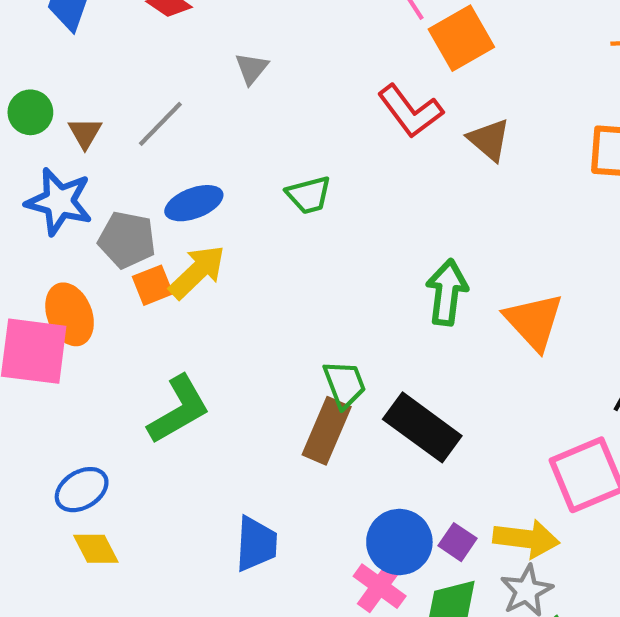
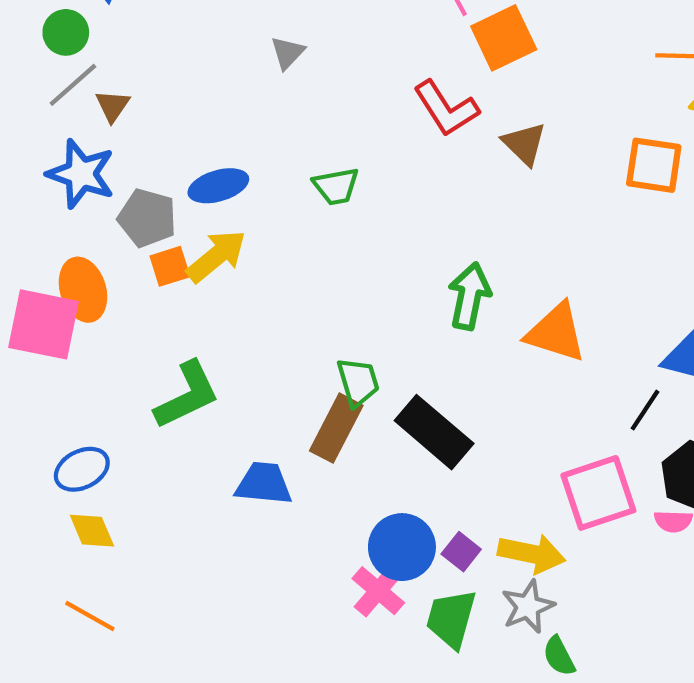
green circle: (30, 112) -> (66, 32), moved
gray line: (160, 124) -> (73, 85), moved
orange triangle: (534, 321) -> (556, 333), turned -34
blue trapezoid: (256, 544) -> (264, 484), moved, turned -92

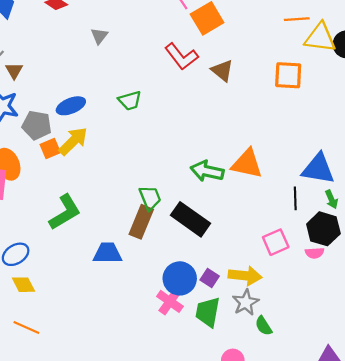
green arrow: (469, 296) -> (207, 171), moved, turned -84
black line: (645, 410) -> (295, 198), turned -30
pink square: (598, 493) -> (276, 242), size x0.7

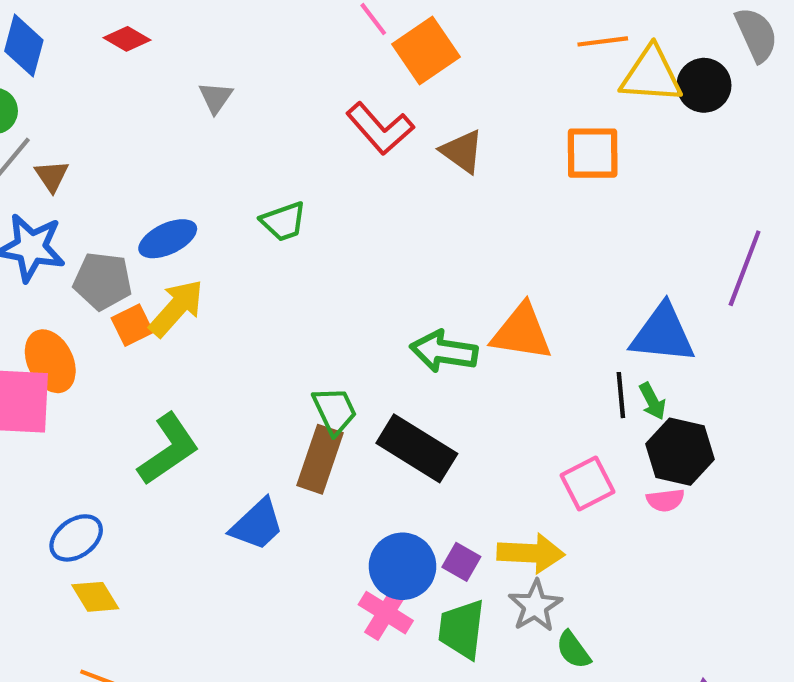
green arrow: (331, 199) -> (652, 401), moved
blue trapezoid: (107, 253) -> (257, 525), turned 140

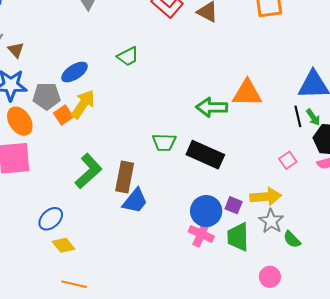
orange ellipse: (50, 361) -> (20, 121), moved
green trapezoid: (335, 411) -> (164, 142), turned 125
brown rectangle: (320, 459) -> (125, 177), moved
pink square: (587, 484) -> (288, 160), size x0.7

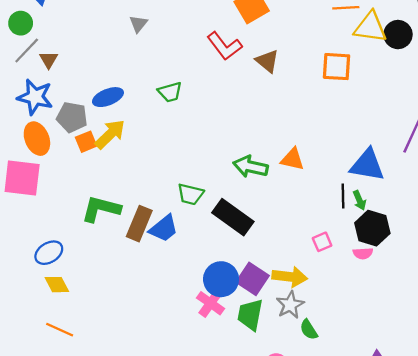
orange triangle: (247, 93) -> (293, 159), size x0.7
green L-shape: (88, 171) -> (101, 209), turned -135
blue trapezoid: (135, 201) -> (164, 228), moved
purple square: (234, 205) -> (252, 279), size x1.6

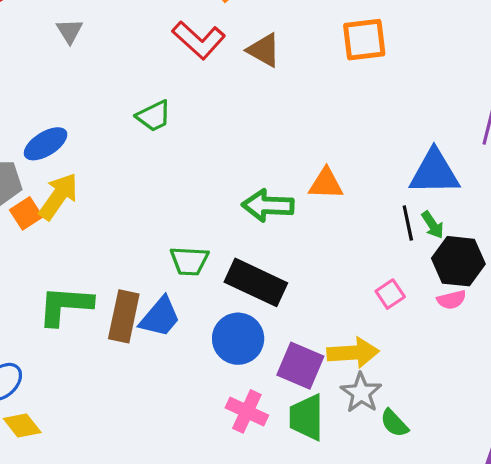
green trapezoid: (170, 92) -> (154, 116), moved
blue circle: (221, 279) -> (238, 339), moved

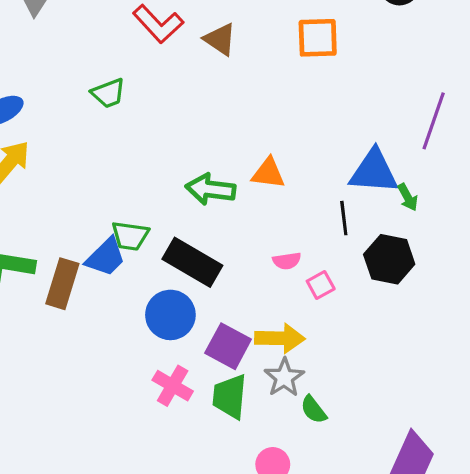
green arrow: (433, 225) -> (408, 197), moved
pink semicircle: (452, 300) -> (287, 261), moved
blue trapezoid: (160, 317) -> (106, 257), moved

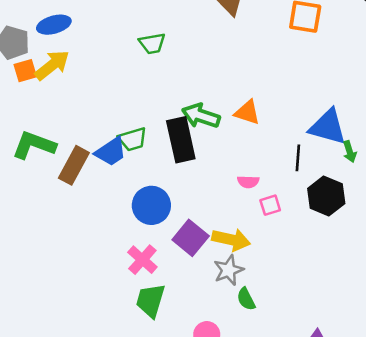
green trapezoid: (108, 93) -> (152, 43), moved
green trapezoid: (130, 236) -> (133, 139), turned -36
black rectangle: (192, 262) -> (181, 140), moved, turned 36
green trapezoid: (230, 397) -> (151, 301), moved

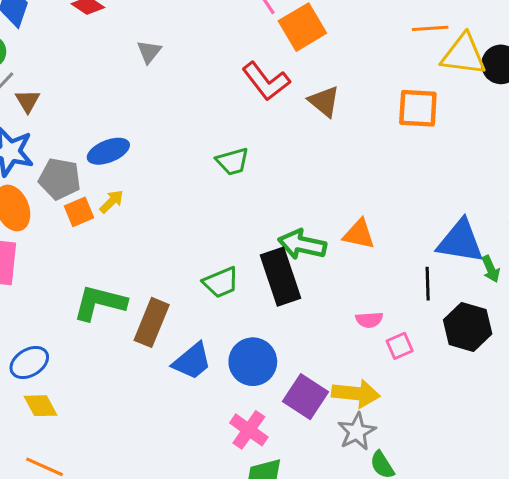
yellow arrow: (52, 65) -> (112, 202), size x0.6
blue trapezoid: (111, 152) -> (192, 361), moved

